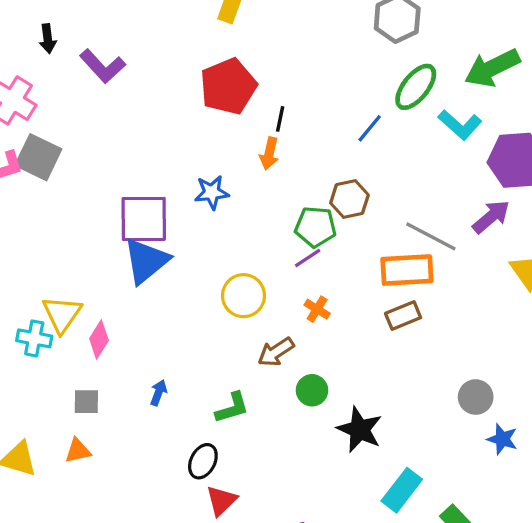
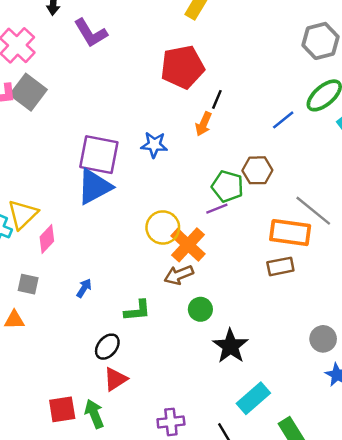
orange cross: (317, 309) -> (188, 245), moved, size x1.8

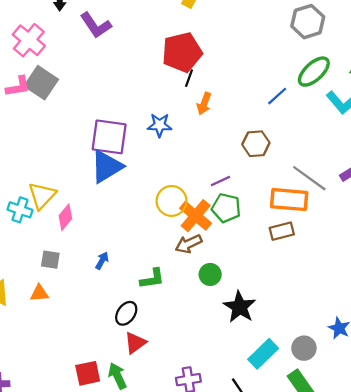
black line: (217, 99) -> (189, 78), moved
green pentagon: (228, 186) -> (226, 208), moved
gray circle: (323, 339) -> (304, 348), moved

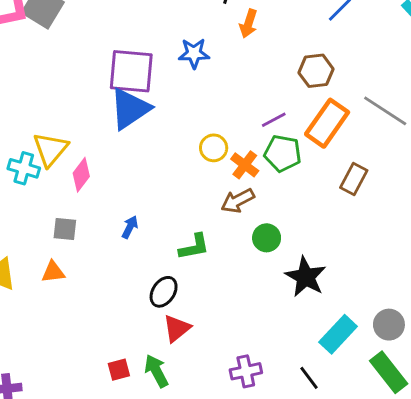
orange rectangle: (289, 200) -> (327, 123), moved, turned -57
yellow circle: (172, 201) -> (214, 148), size x0.7
orange cross: (196, 216) -> (245, 165), size x0.7
brown rectangle: (282, 231) -> (354, 179), turned -45
red square: (88, 373) -> (119, 370), size x0.7

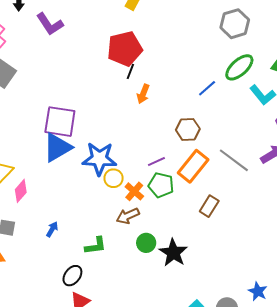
blue star: (194, 53) -> (99, 159), moved, size x1.6
black star: (306, 277) -> (173, 253), moved

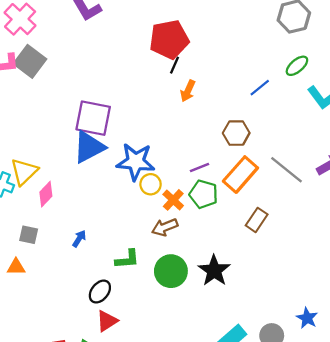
green ellipse: (239, 67) -> (297, 66), size x0.7
green circle: (146, 243) -> (171, 271), moved, size x1.5

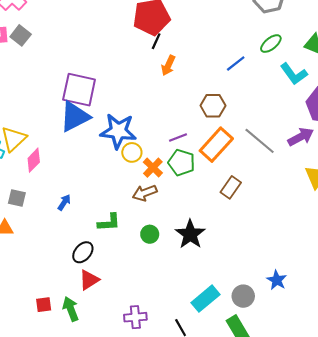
gray square: (30, 61) -> (21, 35), size x0.7
green circle: (171, 271) -> (150, 234), size x0.6

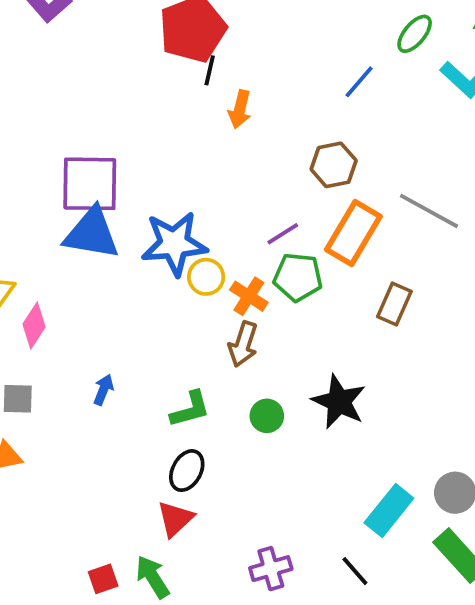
blue triangle: (75, 117) -> (92, 233), turned 48
brown arrow: (145, 193) -> (243, 344), turned -40
black ellipse: (83, 252) -> (187, 471), moved

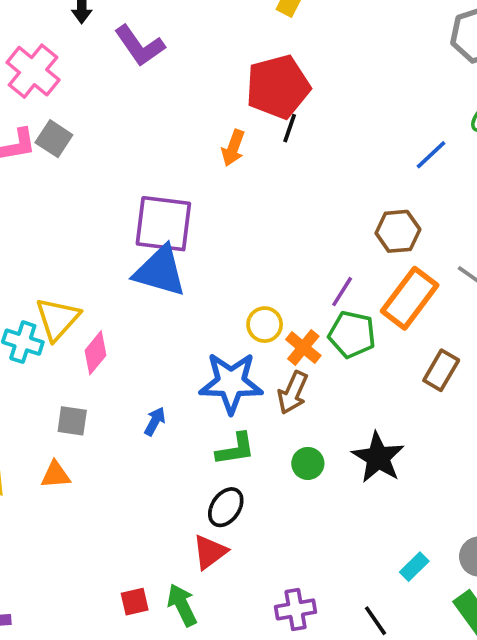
orange arrow: (240, 109) -> (233, 148), moved
purple line: (283, 234) -> (342, 292), turned -32
blue star: (174, 244) -> (231, 383), moved
cyan rectangle: (389, 511) -> (414, 567), size x0.6

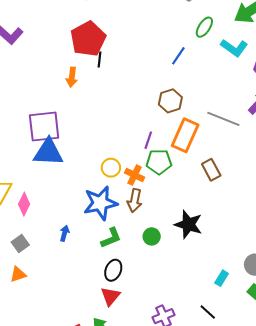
brown rectangle: (441, 370) -> (211, 170), turned -45
gray square: (72, 421) -> (20, 243), turned -30

